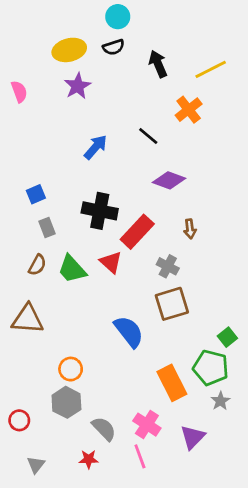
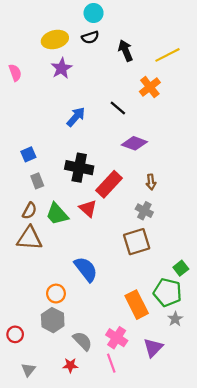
gray cross: (168, 266) -> (144, 211), moved
brown triangle: (28, 319) -> (29, 238), moved
blue semicircle: (129, 332) -> (86, 269), moved

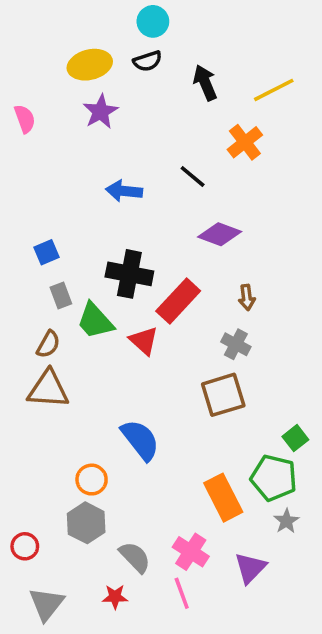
blue arrow: (76, 117) -> (124, 191), turned -125
green trapezoid: (57, 214) -> (95, 321), moved
gray triangle: (28, 370) -> (46, 604), size x1.5

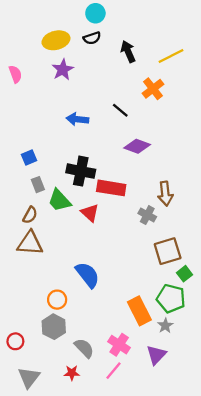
brown arrow: (247, 297) -> (165, 194), moved, size x1.5
red rectangle: (178, 301) -> (111, 188), turned 56
brown square: (223, 395) -> (168, 251), moved
gray star: (286, 521) -> (165, 326), moved
pink line: (182, 593) -> (113, 371), turned 60

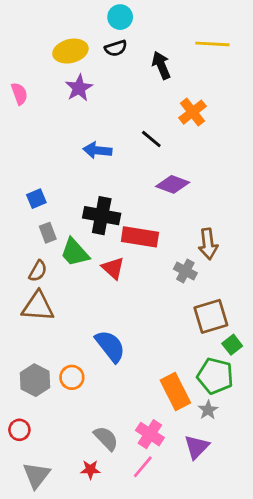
yellow line: (171, 56) -> (212, 44), moved, turned 30
gray hexagon: (54, 327) -> (35, 380), moved

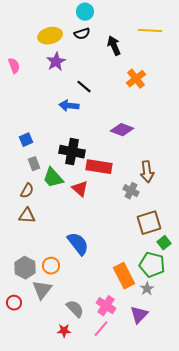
black line: (151, 139) -> (84, 87), moved
brown triangle: (38, 306) -> (27, 216), size x0.7
gray triangle: (36, 475) -> (42, 290), moved

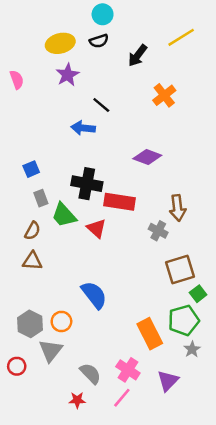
yellow line: (150, 31) -> (181, 37), turned -35
black arrow: (114, 46) -> (138, 55), turned -120
green pentagon: (152, 265) -> (184, 320), turned -30
gray star: (147, 289) -> (192, 349), moved

